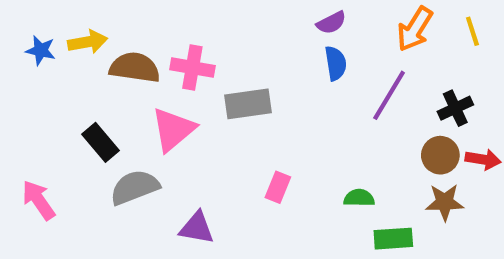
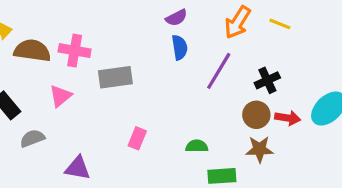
yellow line: (472, 31) -> (280, 24), turned -50
pink triangle: (173, 130) -> (60, 96), size x0.7
gray semicircle: (135, 187) -> (32, 138), size x0.7

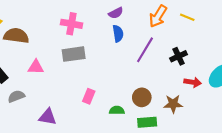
pink cross: (75, 51) -> (71, 24), moved
pink triangle: (60, 96) -> (36, 67), turned 42
brown circle: (256, 115) -> (142, 97), moved
green semicircle: (197, 146) -> (117, 110), moved

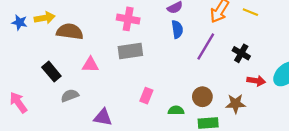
black cross: (179, 56) -> (241, 53), turned -35

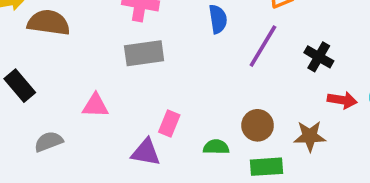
pink triangle: (90, 65) -> (95, 105), moved
gray semicircle: (70, 96) -> (49, 142), moved
purple triangle: (103, 117) -> (146, 152), moved

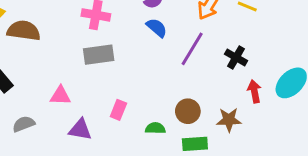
blue semicircle: (218, 19) -> (157, 28), turned -40
red arrow: (342, 100) -> (254, 91), turned -110
purple triangle: (146, 152) -> (80, 130), moved

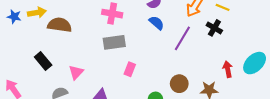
black cross: (236, 57) -> (214, 28), moved
pink triangle: (60, 96) -> (76, 72), moved, turned -49
pink rectangle: (118, 110) -> (130, 69), moved

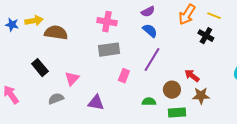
purple line: (182, 38) -> (152, 60), moved
red arrow: (228, 69) -> (192, 76), moved, turned -42

